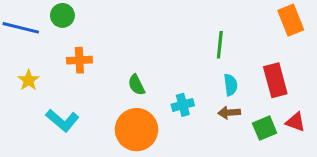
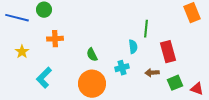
red rectangle: (275, 80) -> (168, 52), moved
cyan semicircle: (231, 85) -> (133, 47), moved
cyan L-shape: (62, 120) -> (44, 78), turned 95
red triangle: (295, 122) -> (197, 89), moved

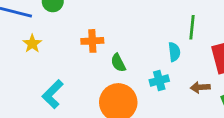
orange cross: (55, 39) -> (92, 41), moved
yellow star: (22, 52) -> (32, 44), moved

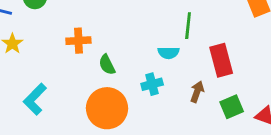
cyan semicircle: (174, 52) -> (169, 53), turned 96
brown arrow: (200, 87) -> (197, 92), turned 114

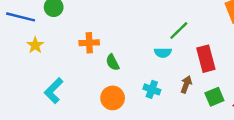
green line: (188, 26) -> (179, 30), turned 40
cyan cross: (152, 84) -> (152, 89), moved, turned 35
orange circle: (107, 108) -> (113, 98), size x0.7

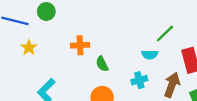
brown arrow: (186, 84) -> (172, 85), size x1.5
cyan cross: (152, 89) -> (139, 80), moved, turned -35

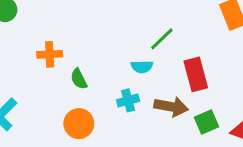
brown arrow: (172, 85) -> (171, 107), turned 80

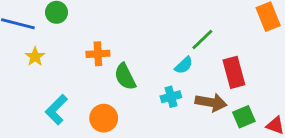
cyan semicircle: (142, 67) -> (184, 65), turned -42
green semicircle: (79, 79) -> (125, 77), size x1.4
orange circle: (79, 124) -> (104, 118), moved

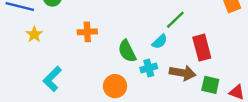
green semicircle: (125, 77) -> (127, 51), moved
green square: (244, 117) -> (210, 85), turned 36
orange circle: (104, 118) -> (115, 86), moved

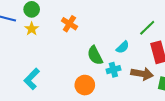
green line: (175, 20) -> (147, 28), moved
orange cross: (87, 32) -> (69, 24), moved, turned 35
yellow star: (34, 34) -> (32, 29), moved

